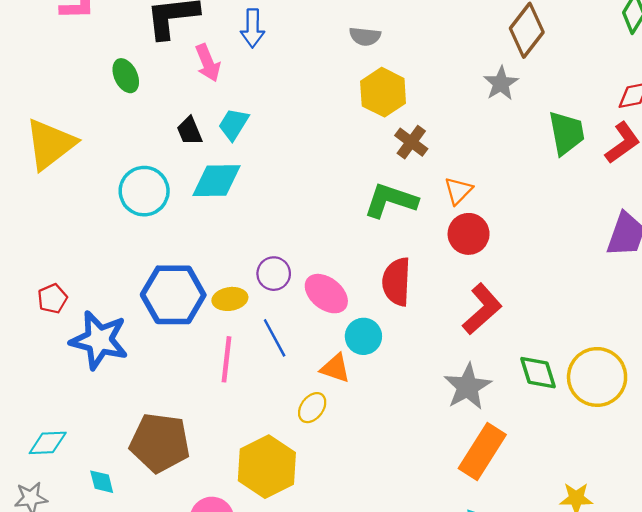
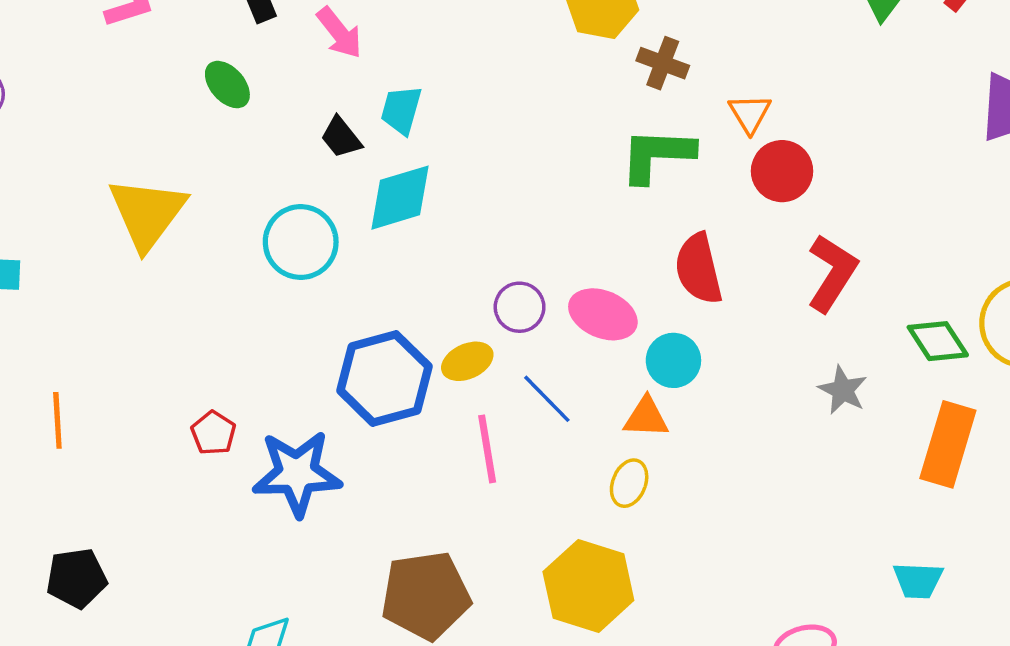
gray star: (467, 387) -> (843, 390), size x0.7
orange rectangle: (482, 451) -> (948, 444), moved

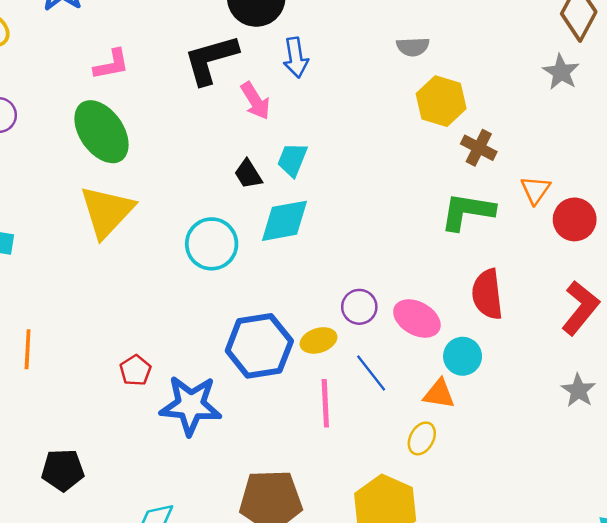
green ellipse: (227, 85) -> (102, 132), moved, size x1.8
red circle: (782, 171) -> (575, 219), moved
black pentagon: (77, 578) -> (63, 470), moved

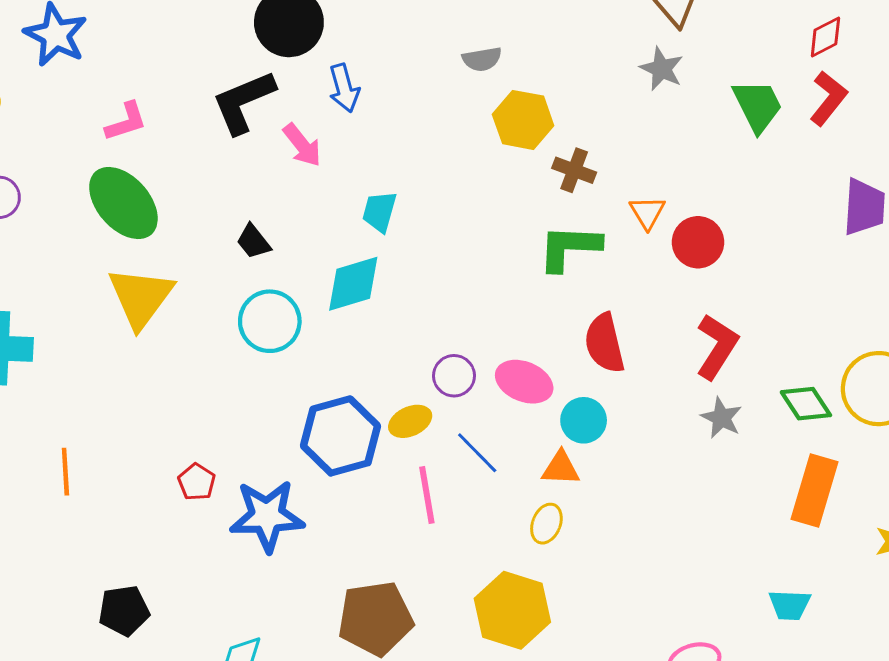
cyan trapezoid: (292, 160) -> (379, 212), moved
black trapezoid: (248, 174) -> (254, 242), moved
gray star: (578, 390) -> (721, 418), moved

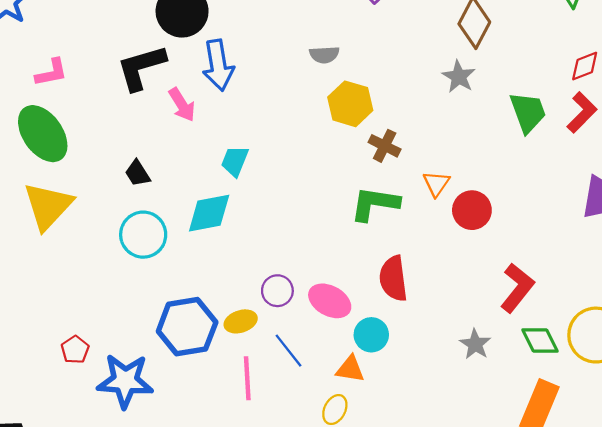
blue arrow: (344, 88) -> (218, 65), size x1.4
red L-shape: (717, 346) -> (517, 288), moved

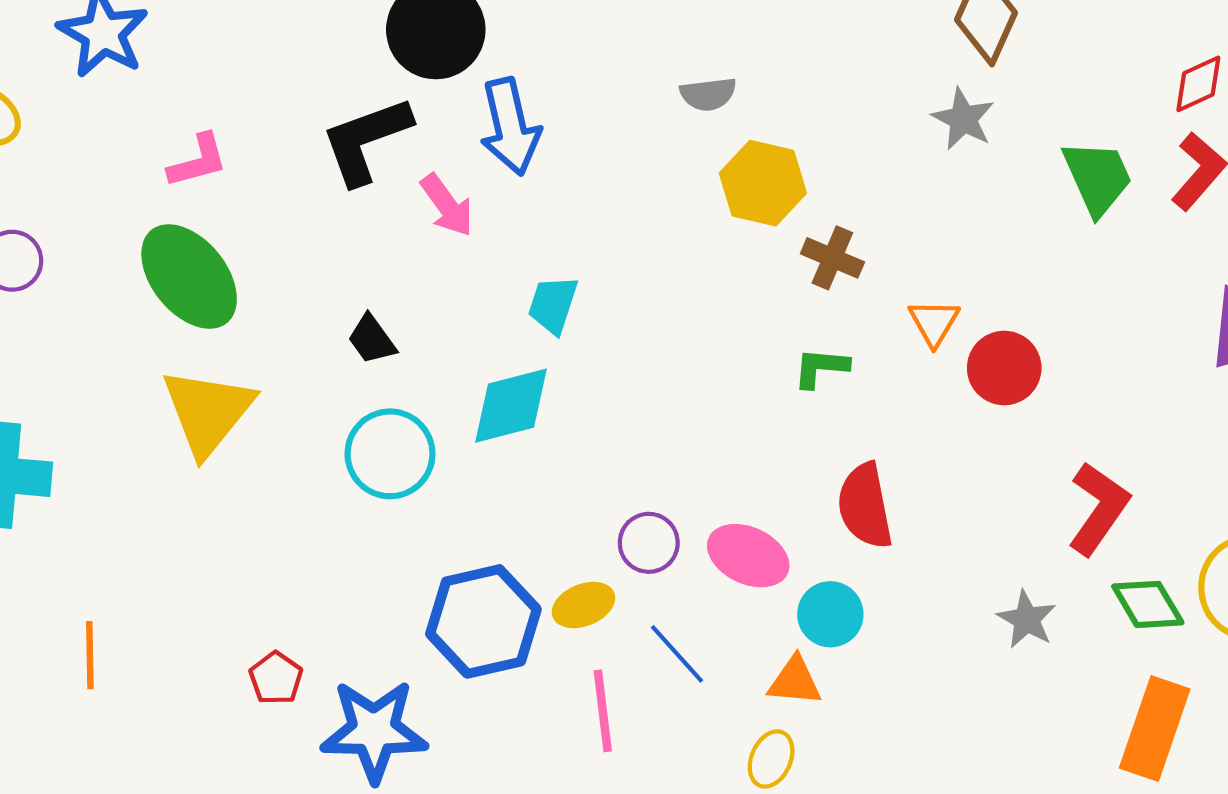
green L-shape: (375, 204) -> (821, 368), size x0.6

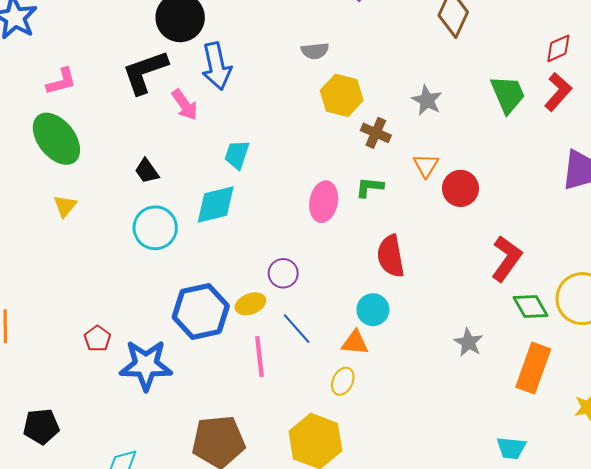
gray star: (963, 119) -> (427, 100), moved
yellow triangle: (208, 412) -> (65, 206), size x0.5
pink ellipse: (748, 556) -> (324, 202), moved, turned 75
gray star: (1027, 619) -> (468, 342), moved

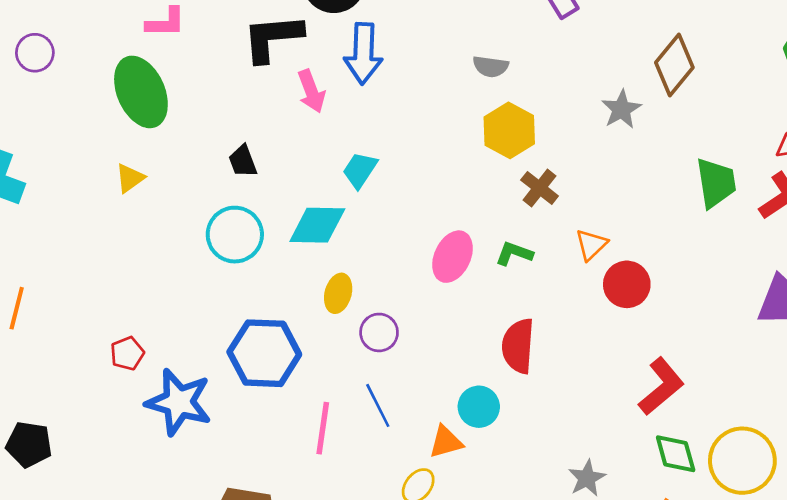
gray star: (427, 100) -> (621, 109), moved
yellow ellipse: (250, 304) -> (338, 293), moved, turned -68
orange triangle: (355, 343) -> (446, 442), turned -36

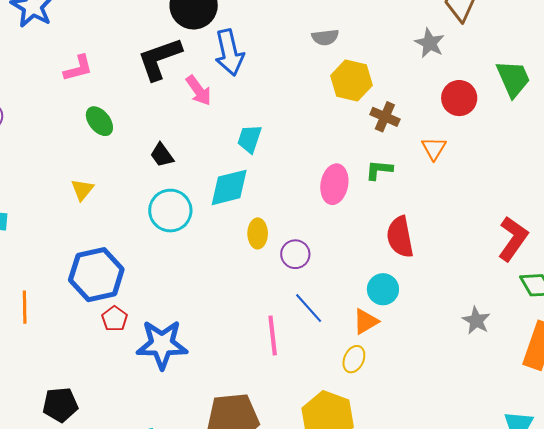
green ellipse: (141, 92) -> (99, 121), moved, size x0.6
red circle: (627, 284) -> (459, 98), moved
blue hexagon: (264, 353) -> (96, 275), moved

